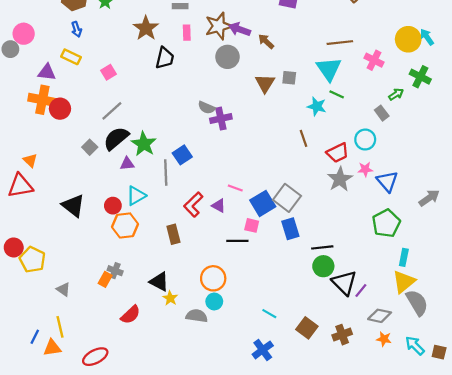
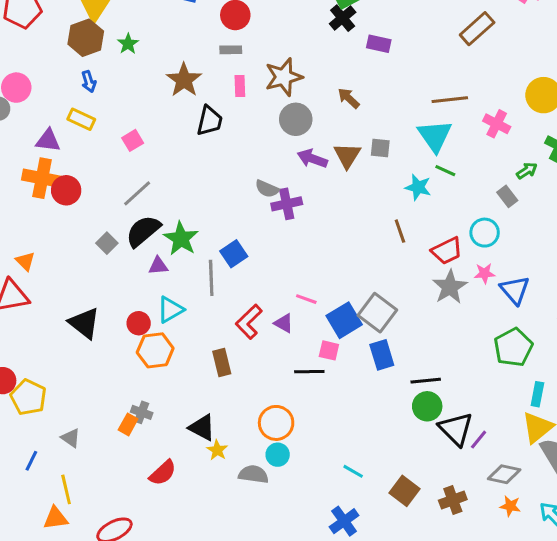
purple arrow: (240, 29) -> (312, 159), moved
blue line: (35, 337) -> (31, 461), moved

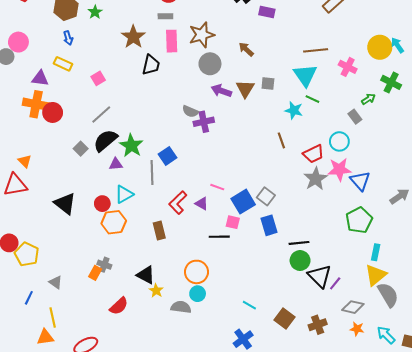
pink rectangle: (240, 86) -> (172, 41), size x1.5
pink star: (485, 273) -> (339, 169), size x1.6
gray square: (377, 313) -> (266, 196), size x0.7

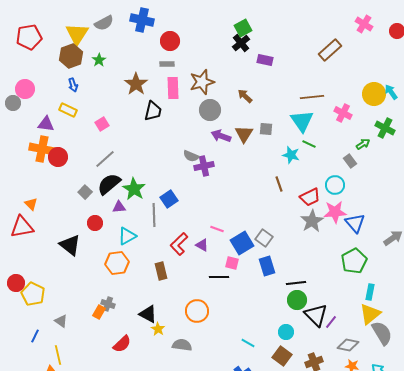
red circle: (102, 204) -> (95, 223), moved
cyan circle: (198, 294) -> (286, 332), moved

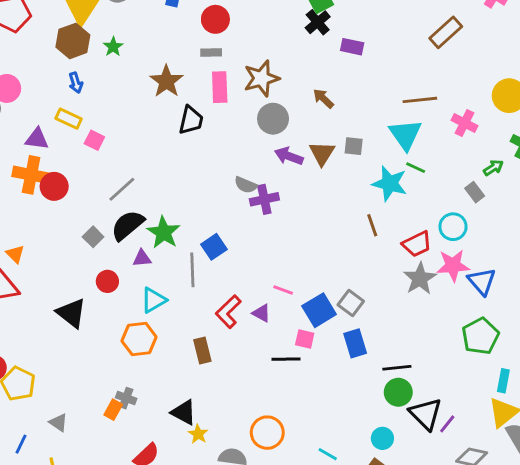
pink square: (102, 124) -> (94, 140), moved, turned -32
cyan star: (291, 155) -> (390, 183), size x1.4
orange circle: (197, 311) -> (267, 433), moved

